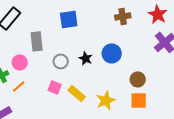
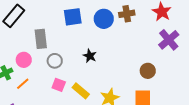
blue circle: (112, 53) -> (104, 19), moved
gray circle: (61, 61) -> (55, 61), moved
brown circle: (138, 79) -> (148, 71), moved

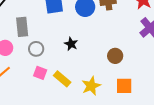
brown circle: (148, 71) -> (115, 56), moved

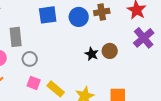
black star: (71, 44) -> (92, 54), moved
brown circle: (115, 56) -> (110, 51), moved

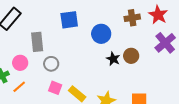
brown cross: (102, 12) -> (132, 18), moved
blue circle: (79, 17) -> (101, 34), moved

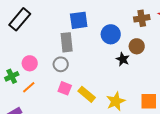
gray rectangle: (37, 42) -> (67, 42), moved
brown circle: (131, 56) -> (137, 46), moved

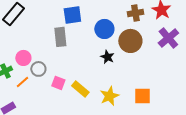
brown circle: (137, 46) -> (130, 41), size x1.5
black star: (123, 59) -> (107, 57), moved
gray circle: (61, 64) -> (38, 69), moved

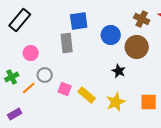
brown cross: (135, 13) -> (142, 19), turned 35
black star: (107, 57) -> (119, 71), moved
pink circle: (23, 58) -> (31, 53), moved

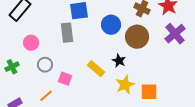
orange line: (29, 88) -> (46, 96), moved
yellow rectangle: (87, 95) -> (96, 69), moved
yellow star: (116, 102) -> (125, 85), moved

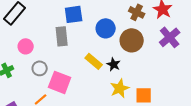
yellow rectangle: (96, 69) -> (94, 61), moved
pink square: (65, 79) -> (60, 82), size x1.6

